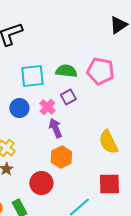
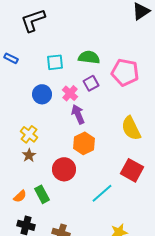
pink pentagon: (100, 71) -> (125, 72), moved
cyan square: (32, 76) -> (55, 62), size x0.7
red square: (109, 184) -> (132, 170), turned 30

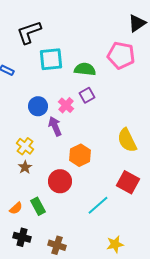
cyan square: (55, 62) -> (51, 59), moved, size x1.4
pink pentagon: (125, 72) -> (121, 55), moved
purple arrow: (78, 114) -> (55, 126), moved

